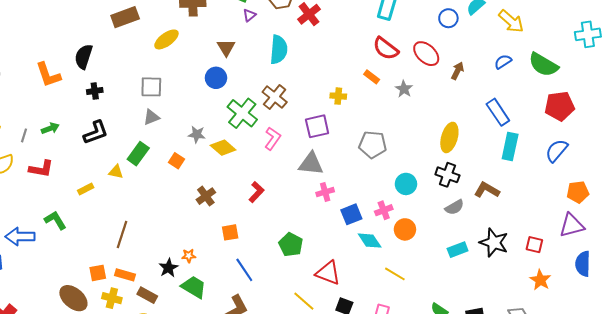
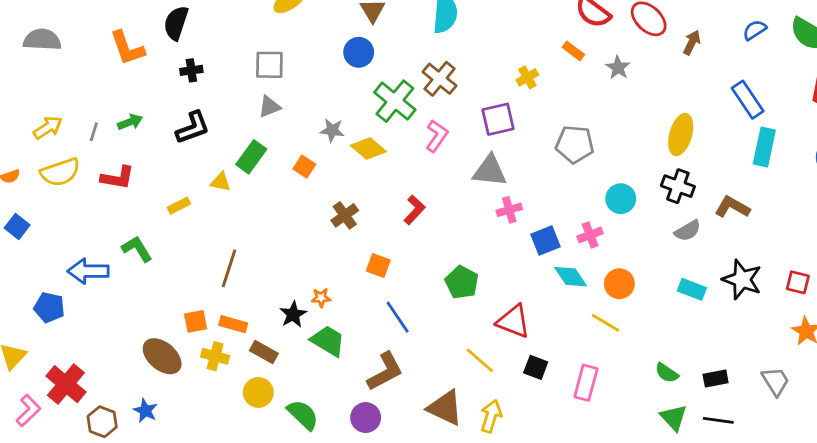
yellow cross: (338, 96) -> (527, 77), turned -35
orange circle: (405, 229) -> (619, 284), moved
orange square: (230, 232) -> (378, 266), turned 30
cyan rectangle: (458, 250) -> (692, 289), turned 42

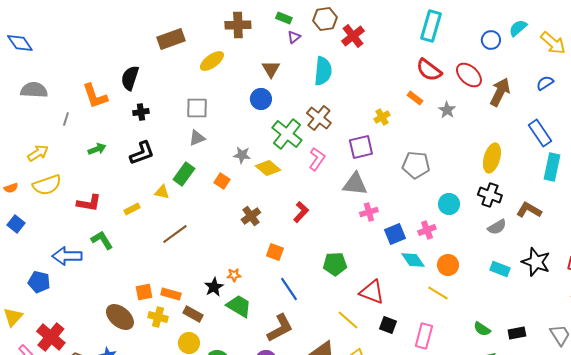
brown arrow: (692, 43) -> (500, 92), size x1.6
gray line: (94, 132) -> (66, 119), moved
red L-shape: (117, 178) -> (89, 203), moved
brown line: (229, 268) -> (175, 234), moved, turned 36
green pentagon: (462, 282) -> (335, 264), turned -30

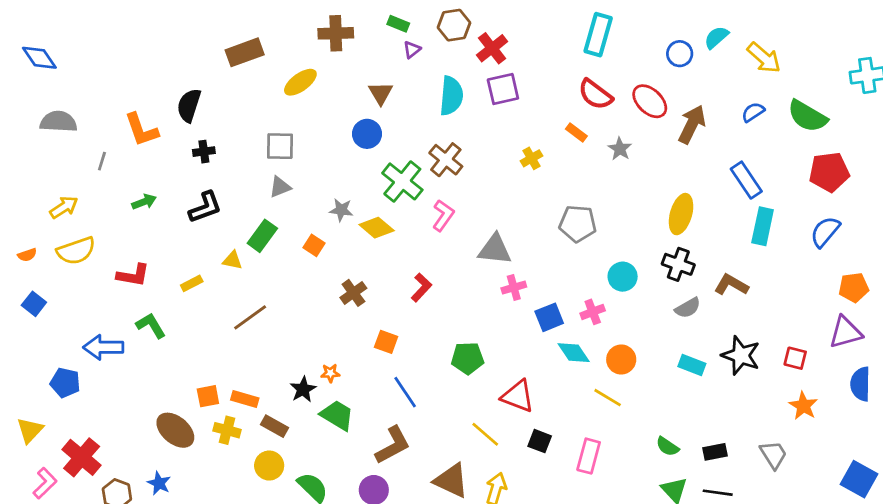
purple square: (361, 147) -> (503, 89), moved

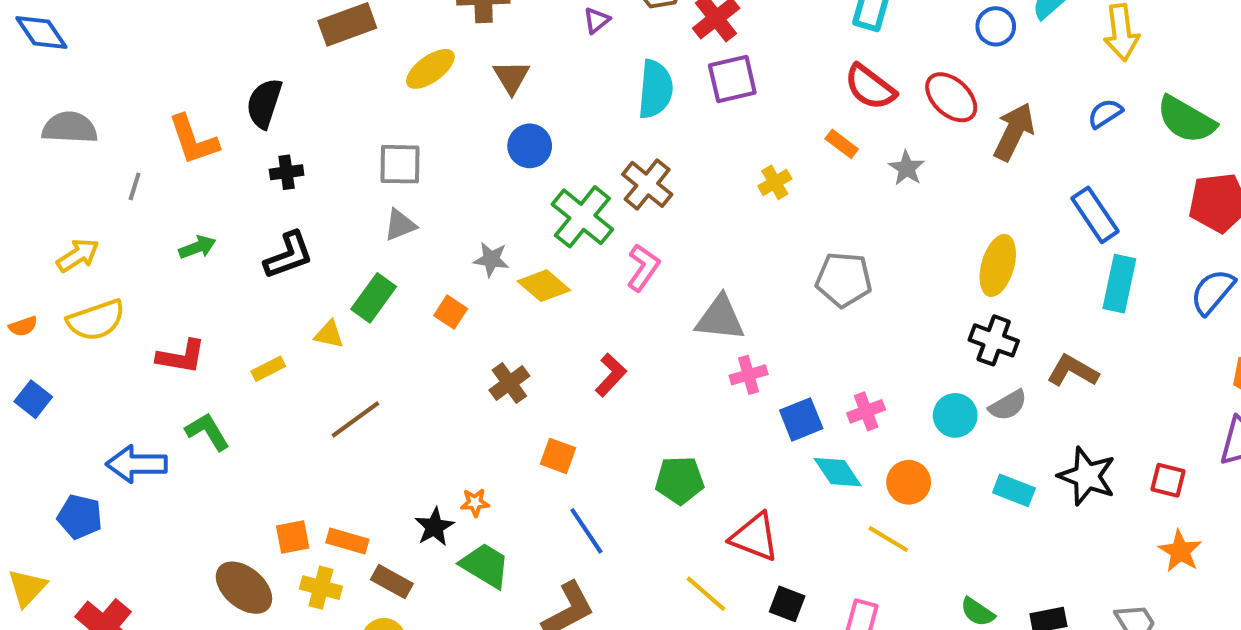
yellow arrow: (764, 58) -> (1121, 32), turned 42
brown triangle: (381, 93) -> (511, 77), moved
cyan circle: (623, 277) -> (955, 415), moved

